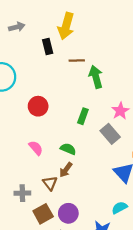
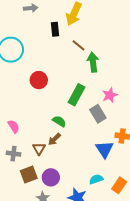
brown line: (77, 61) -> (79, 45), turned 32
green rectangle: (83, 116) -> (76, 95), size x1.5
pink semicircle: (36, 148) -> (14, 126), moved

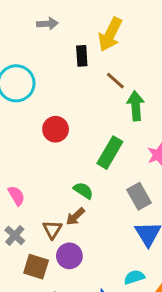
gray rectangle: (98, 114) -> (139, 196), moved
gray cross: (13, 154) -> (15, 235), turned 32
brown square: (29, 174) -> (36, 267), turned 36
purple circle: (51, 177) -> (69, 256), moved

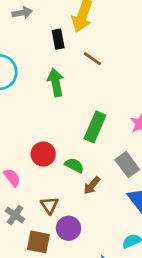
green arrow: (136, 106) -> (56, 82), moved
red circle: (56, 129) -> (43, 154), moved
brown arrow: (75, 216) -> (92, 185), moved

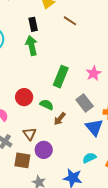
black rectangle: (58, 39) -> (33, 24), moved
brown line: (92, 59) -> (70, 21), moved

